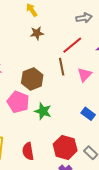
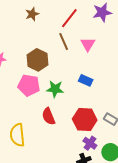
blue rectangle: (88, 114) -> (86, 80), moved
red semicircle: (28, 151) -> (48, 116), moved

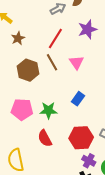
brown hexagon: (38, 60) -> (28, 70), moved
blue rectangle: (86, 80) -> (78, 99), turned -72

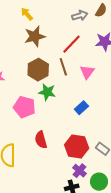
brown star: (18, 38) -> (35, 36), size x1.5
green star: (48, 110) -> (47, 92), moved

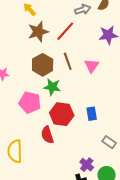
red line: (71, 44) -> (65, 31), moved
blue rectangle: (81, 108) -> (92, 114), moved, turned -56
red hexagon: (77, 147) -> (62, 114), moved

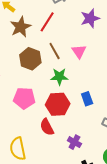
green star: (52, 87) -> (59, 77), moved
purple cross: (87, 165) -> (74, 142), moved

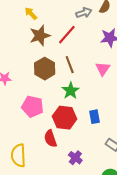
pink triangle: (79, 51) -> (103, 69), moved
green star: (59, 77) -> (71, 91), turned 30

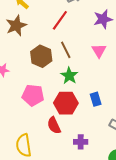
brown star: (40, 36) -> (16, 26), moved
purple cross: (75, 158) -> (81, 142), turned -32

